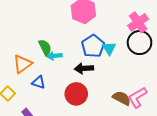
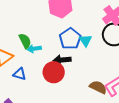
red circle: (76, 94) -> (54, 72), moved

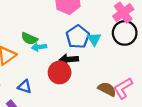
green semicircle: (25, 41) -> (29, 39), turned 140
blue triangle: (20, 74) -> (25, 87), moved

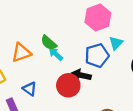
cyan triangle: (94, 39) -> (116, 43), moved
cyan arrow: (39, 47) -> (56, 54), turned 32

